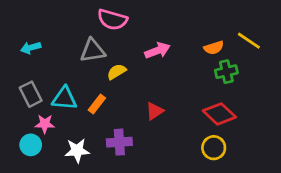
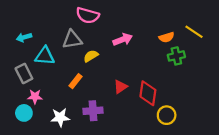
cyan triangle: (64, 98) -> (45, 56), moved
red diamond: (219, 114) -> (148, 93), moved, turned 55

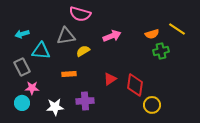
orange rectangle: (75, 81) -> (69, 74), turned 48

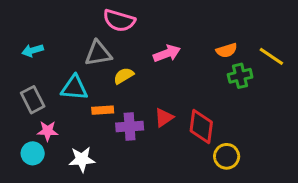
yellow line: (177, 29) -> (271, 56), moved
cyan triangle: (41, 51) -> (74, 88), moved
purple cross: (85, 101) -> (130, 127), moved

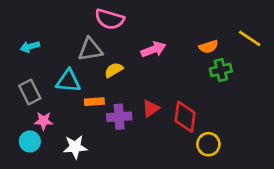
yellow line: (271, 56) -> (250, 38), moved

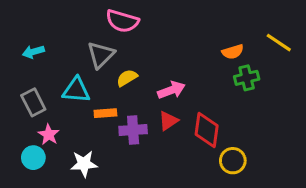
gray triangle: (90, 49) -> (101, 55), turned -36
pink arrow: (153, 49) -> (171, 90), moved
pink star: (44, 121) -> (49, 135), turned 30

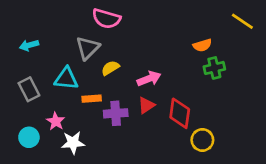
yellow line: (279, 43) -> (242, 21), moved
pink star: (49, 135) -> (56, 121), moved

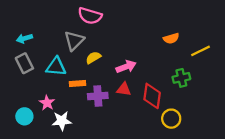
yellow line: (242, 21) -> (201, 51), moved, turned -60
green cross: (214, 68) -> (181, 78), moved
gray rectangle: (29, 89) -> (24, 63), moved
red triangle: (146, 105) -> (124, 89), turned 42

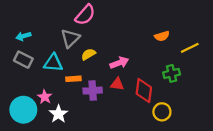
pink semicircle: (90, 16) -> (85, 15), turned -65
gray rectangle: (24, 63) -> (23, 60), turned -36
cyan circle: (24, 116) -> (23, 110), size x1.6
white star: (62, 121) -> (59, 114), turned -30

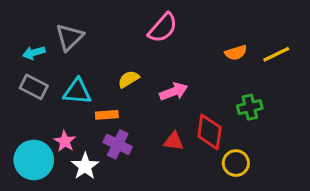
pink semicircle: (85, 15) -> (163, 28), moved
gray triangle: (70, 38) -> (69, 37), moved
yellow line: (190, 48) -> (276, 54), moved
red triangle: (117, 84) -> (174, 141), moved
purple cross: (93, 91) -> (118, 144), moved, turned 30

